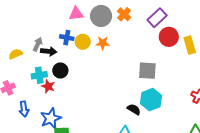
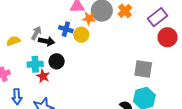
orange star: (103, 43) -> (89, 18), moved

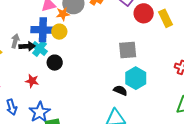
blue cross: (66, 29) -> (43, 30), size x1.6
black circle: (57, 61) -> (55, 63), moved
cyan cross: (35, 64) -> (40, 49), moved, turned -35

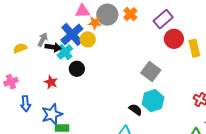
blue cross: (43, 30) -> (72, 34), turned 35
gray square: (128, 50) -> (151, 71), turned 30

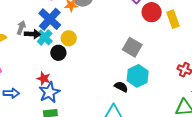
yellow circle: (88, 39) -> (69, 38), moved
red star: (51, 82) -> (44, 79), moved
blue arrow: (26, 104) -> (11, 93), turned -77
blue star: (52, 114) -> (49, 92), moved

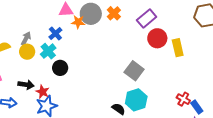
blue cross: (50, 19) -> (55, 33), size x0.6
black arrow: (32, 34) -> (26, 85), moved
yellow circle: (69, 38) -> (27, 52), moved

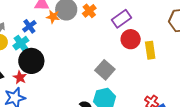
black circle: (60, 68) -> (31, 61), size x1.6
red star: (42, 92) -> (20, 77), moved

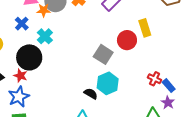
red circle: (131, 39) -> (127, 40), moved
cyan cross: (21, 43) -> (45, 36), moved

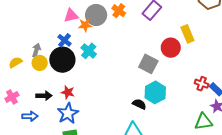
black circle: (29, 57) -> (62, 60), moved

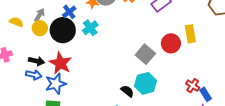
yellow semicircle: (15, 62) -> (16, 22), turned 40
red star: (68, 92) -> (60, 63), size x1.6
blue arrow: (30, 116) -> (34, 75), moved

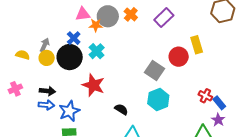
red star: (60, 63) -> (93, 85), moved
black semicircle: (127, 91) -> (121, 109), moved

